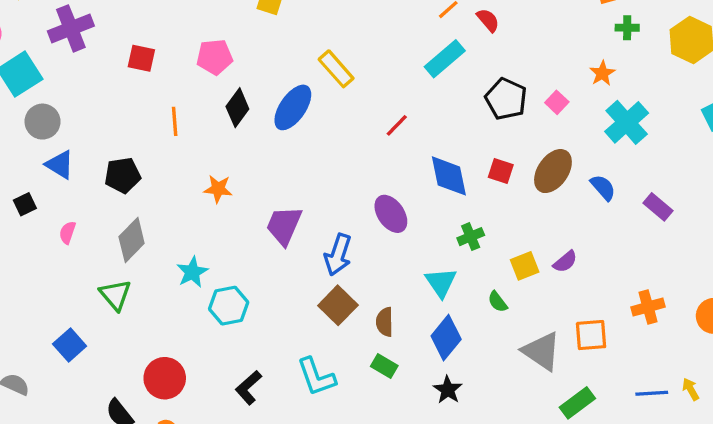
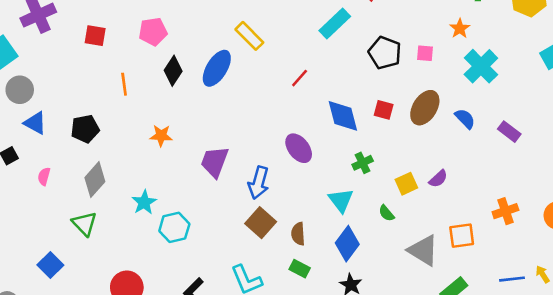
pink square: (557, 102) -> (425, 53), turned -36

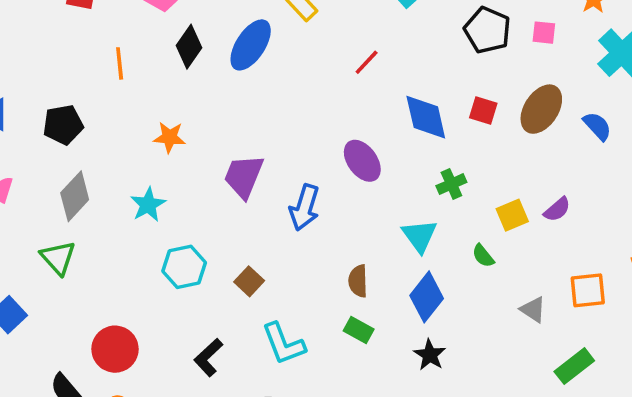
cyan star: (144, 202) -> (148, 205), moved
brown square: (261, 223) -> (249, 281), moved, size x0.7
gray triangle: (423, 250) -> (533, 310), size x0.6

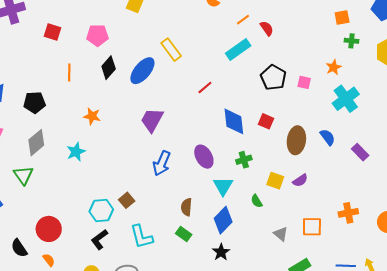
brown ellipse: (541, 109) -> (296, 140), moved, turned -32
purple ellipse: (362, 161) -> (204, 157), moved
purple trapezoid: (244, 176) -> (152, 120), moved
yellow square: (512, 215) -> (275, 181), turned 36
cyan hexagon: (184, 267) -> (101, 211), moved

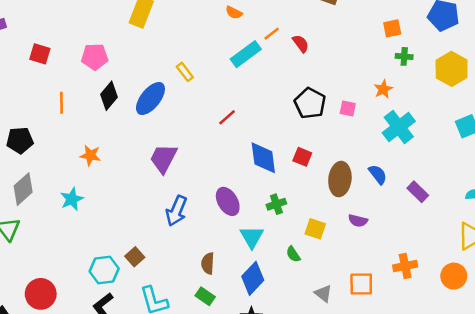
yellow rectangle: (171, 50) -> (185, 72), size x0.7
cyan rectangle: (238, 50) -> (246, 54), moved
purple semicircle: (300, 180) -> (358, 221), moved, turned 49

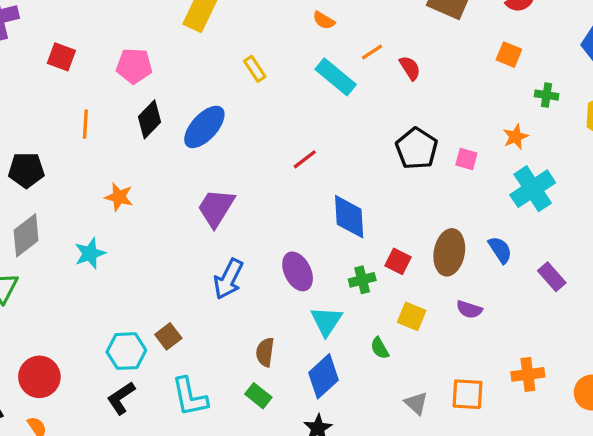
orange square: (392, 28) -> (509, 55), moved, turned 30
cyan rectangle: (246, 54) -> (336, 77), turned 72
yellow rectangle: (185, 72) -> (255, 69), moved
red square: (302, 157) -> (398, 261), moved

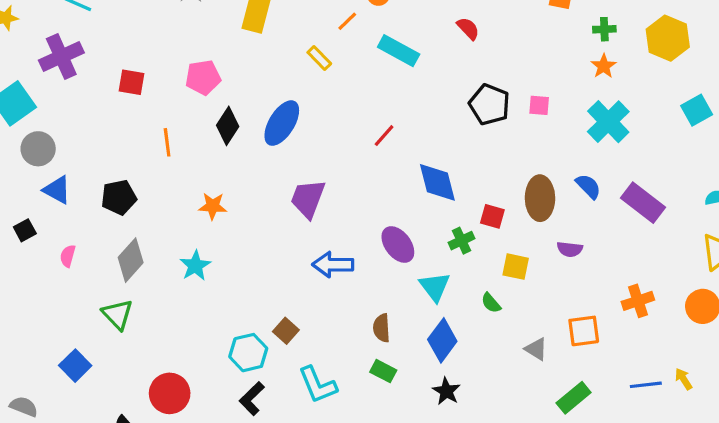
orange line: (372, 52) -> (347, 21), moved
orange star: (516, 137) -> (604, 66), moved
purple rectangle: (552, 277) -> (643, 203), size x1.5
blue arrow: (228, 279) -> (333, 265), turned 75

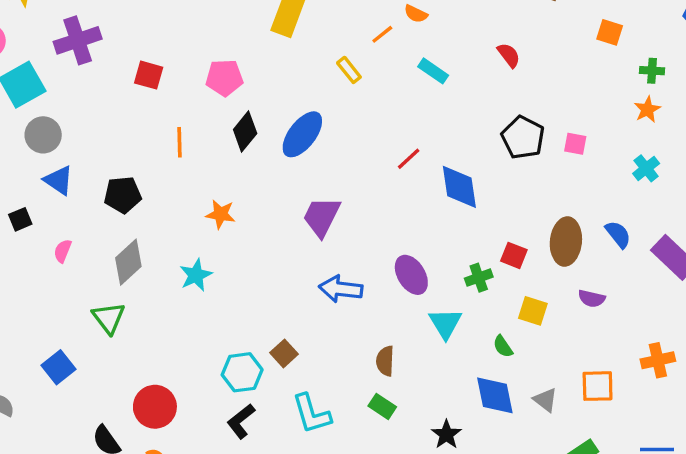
cyan rectangle: (399, 51) -> (433, 71), size x0.7
cyan cross: (608, 122) -> (646, 168), size x0.6
blue diamond: (437, 182) -> (459, 187), moved
blue diamond: (442, 340) -> (495, 395), moved, turned -54

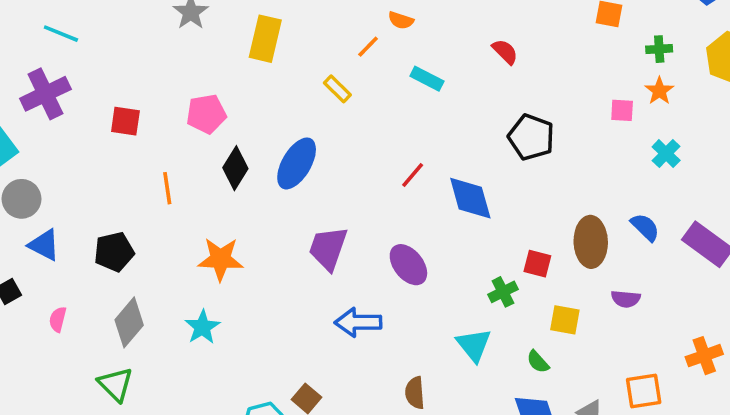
pink square: (575, 144) -> (622, 110), moved
orange star: (221, 214) -> (220, 259), size x1.4
purple ellipse: (411, 275) -> (408, 265), moved

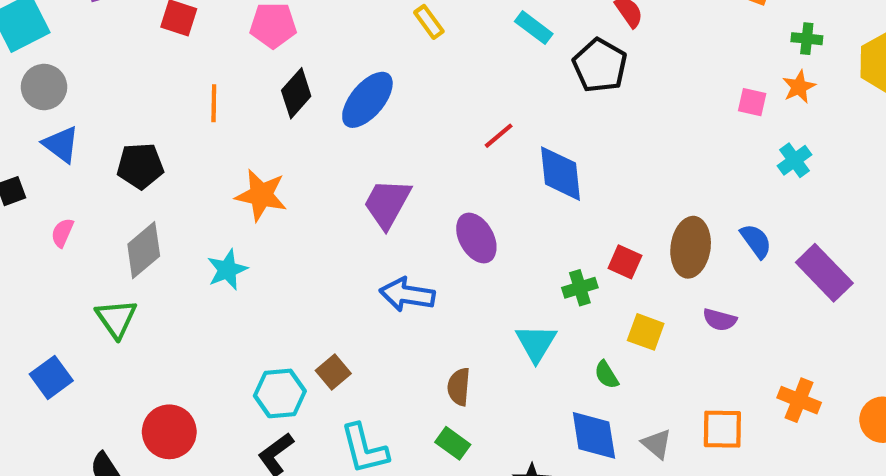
black pentagon: (531, 137) -> (600, 65), moved
orange cross: (704, 356) -> (799, 400), turned 32

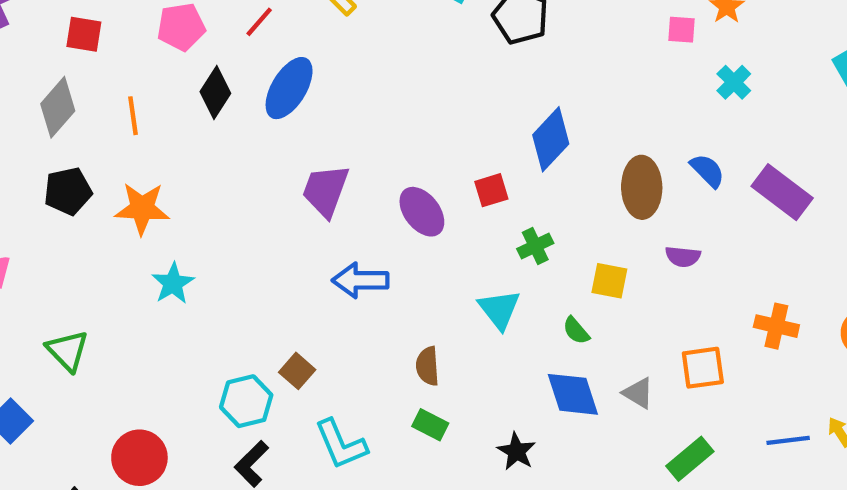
red line: (499, 136) -> (259, 22), moved
blue diamond: (561, 174) -> (551, 139), moved, turned 58
orange star: (261, 195) -> (142, 208), moved
gray diamond: (144, 250) -> (58, 107), moved
red square: (625, 262) -> (491, 190), moved, turned -32

